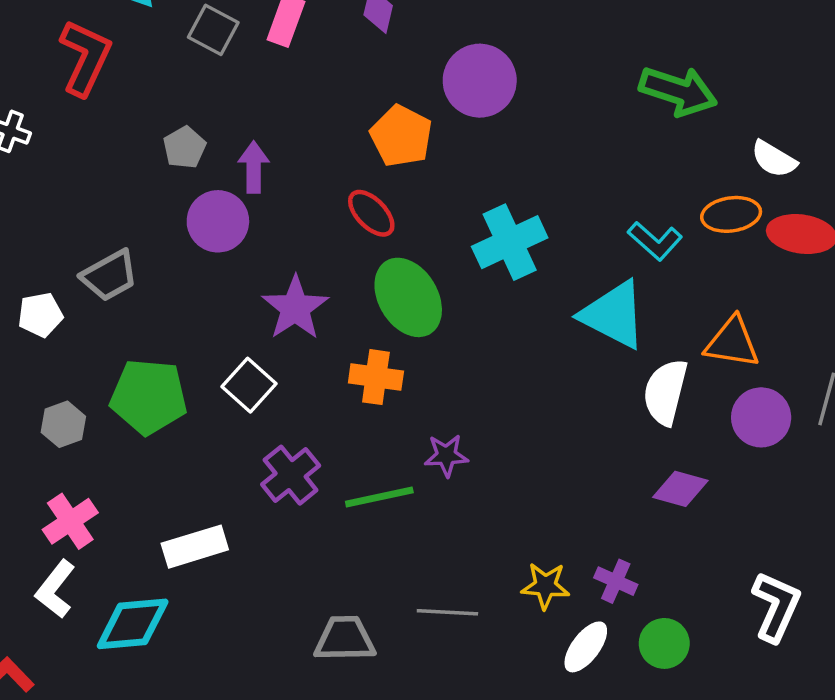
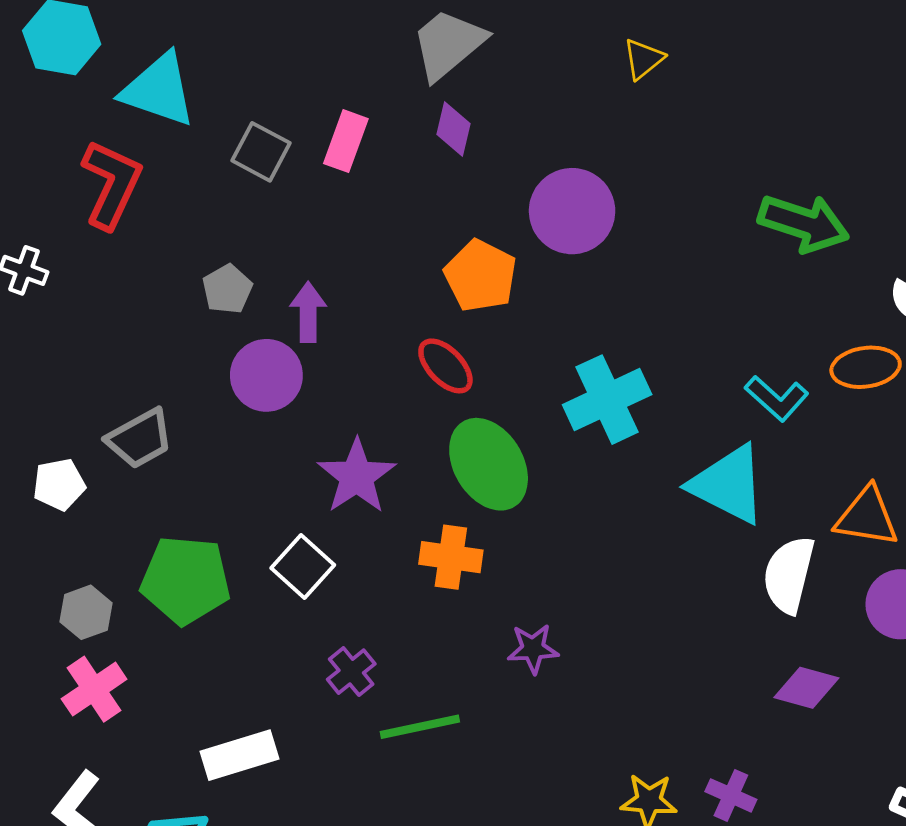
purple cross: (291, 475) -> (351, 672), size x0.7
green line: (379, 497) -> (420, 727), moved
pink cross: (70, 521) -> (94, 689), moved

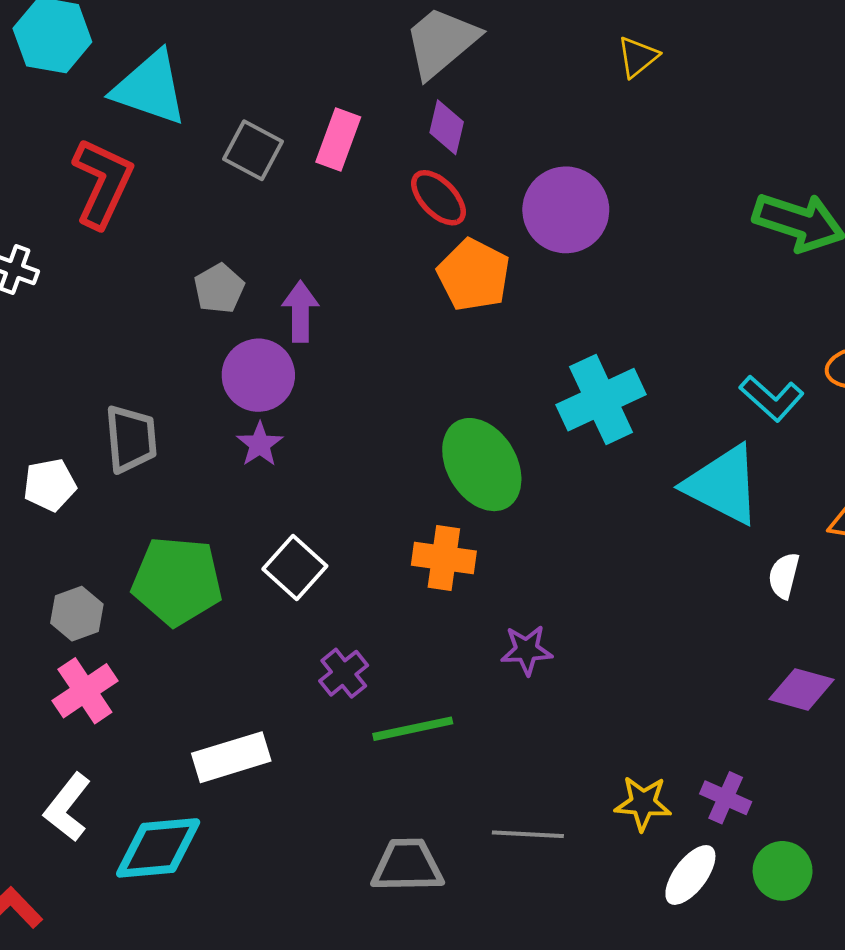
red ellipse: (445, 366) -> (438, 198), moved
gray trapezoid: (140, 439) -> (131, 439), turned -66
purple star: (357, 476) -> (260, 444), moved, size x0.6
white semicircle: (789, 575) -> (784, 576), size x0.6

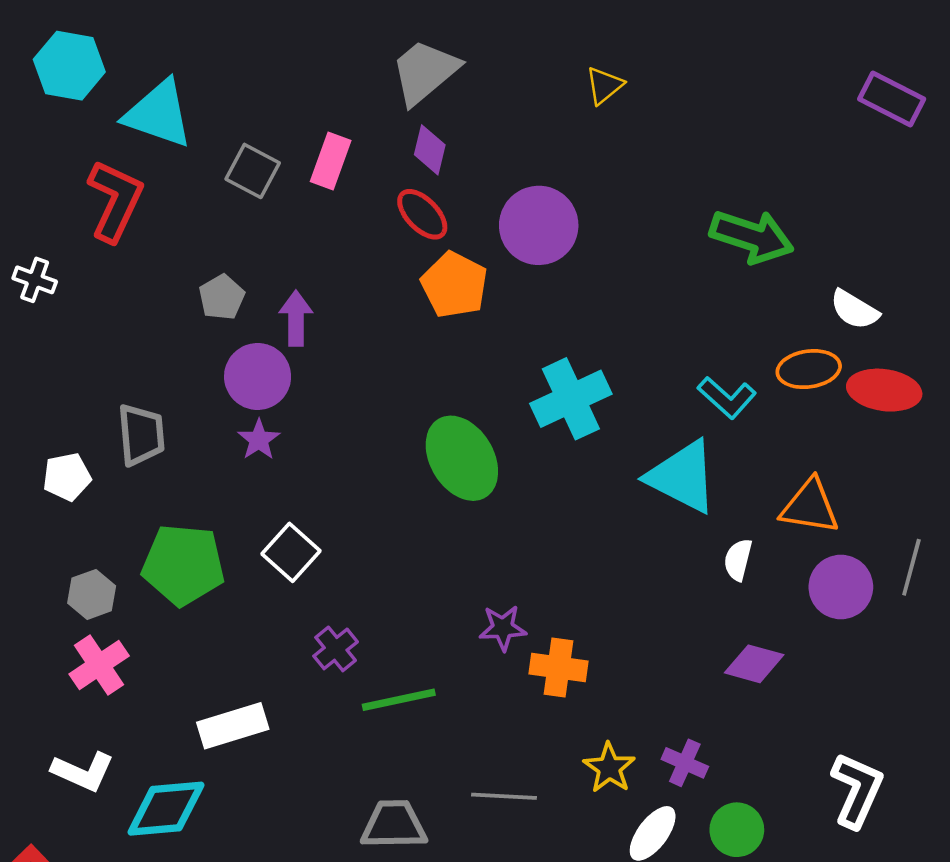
orange cross: (444, 558) -> (558, 667), moved
yellow star: (643, 803) -> (609, 768), turned 30
white L-shape: (67, 807) -> (83, 772), turned -104

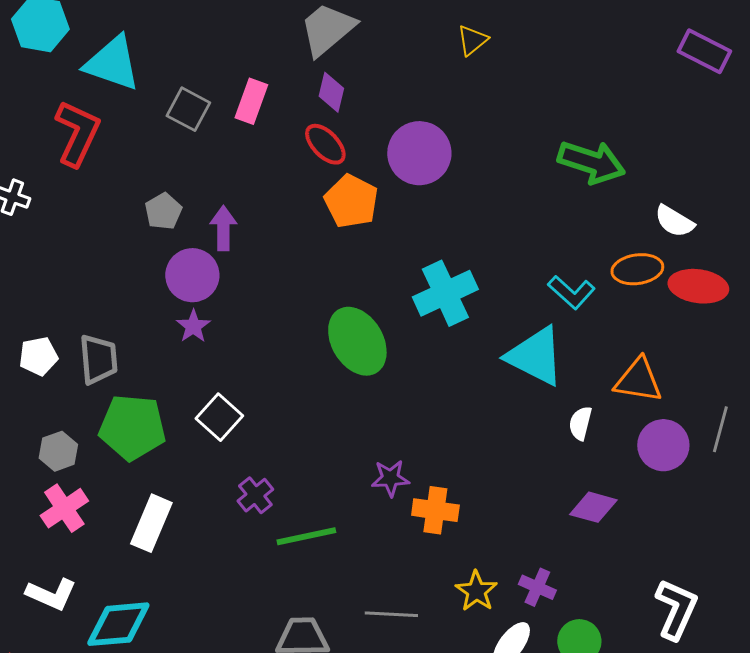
gray trapezoid: (141, 435) -> (98, 359), moved
white rectangle: (233, 726) -> (151, 523), moved, turned -50

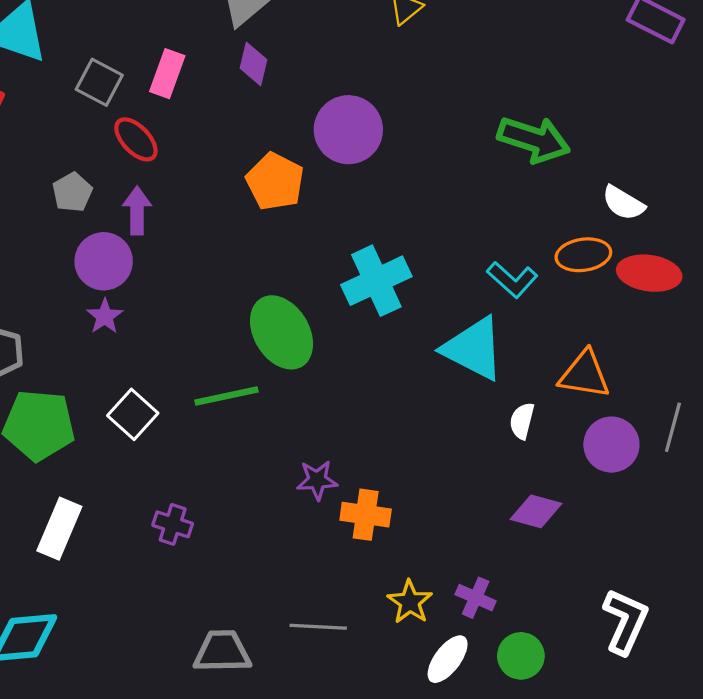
red ellipse: (325, 144) -> (136, 139), moved
purple cross: (255, 495) -> (173, 524), moved, turned -33
green line: (306, 536) -> (227, 396), moved

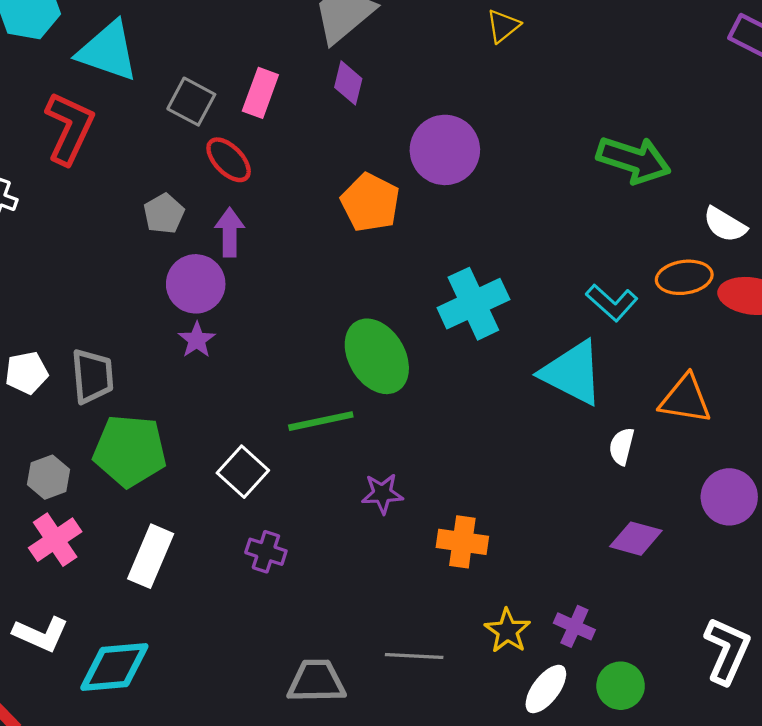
white square: (133, 414) -> (243, 472), moved
purple circle: (611, 445) -> (729, 497), moved
purple star: (317, 480) -> (382, 494), moved

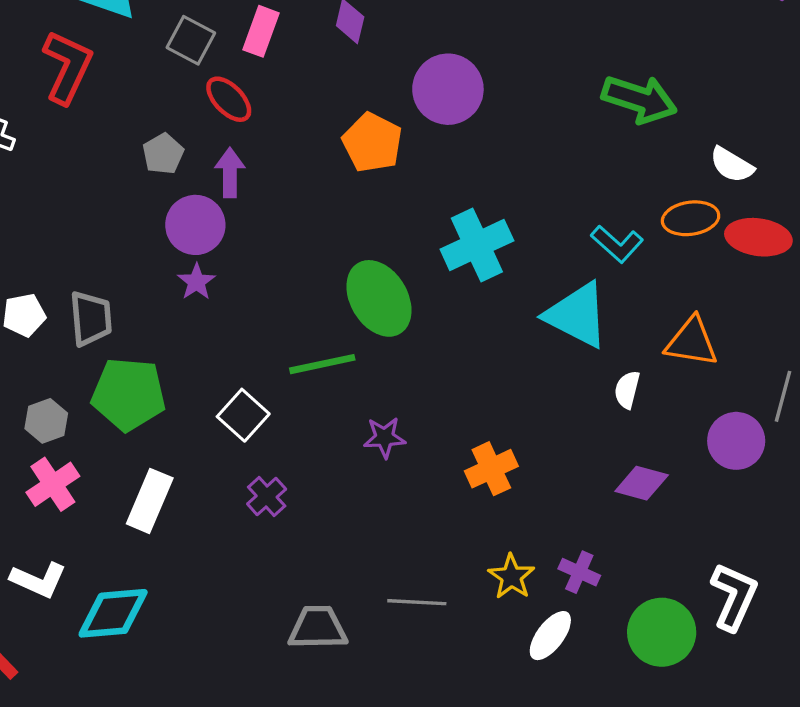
orange cross: (462, 542) -> (491, 469), moved, turned -33
purple cross: (266, 552) -> (267, 496), turned 30
green circle: (621, 686) -> (662, 632), moved, size x1.4

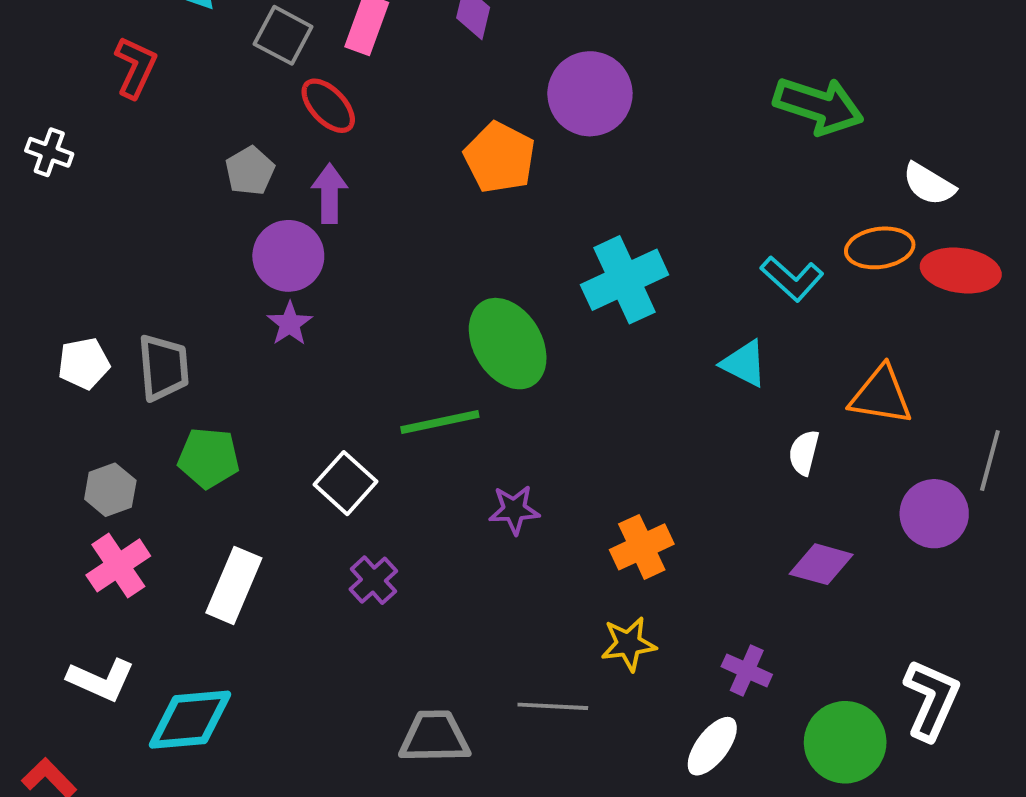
red L-shape: (67, 67) -> (136, 67), size x0.7
cyan triangle: (577, 315) -> (744, 364), size x0.6
green pentagon: (129, 394) -> (209, 458), size x0.7
yellow star: (511, 577) -> (629, 644), moved, turned 30

